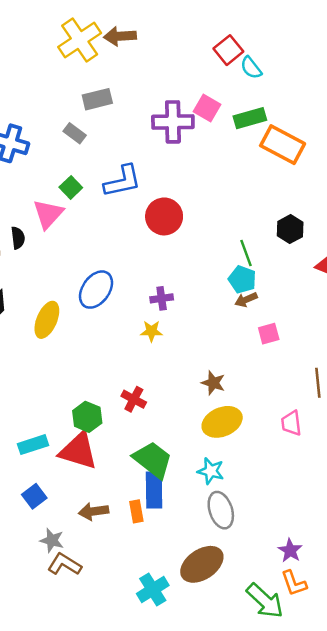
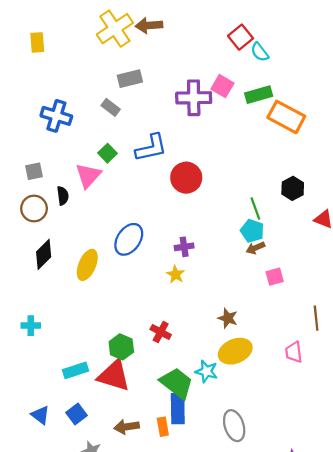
yellow star: (151, 331) -> (176, 274), turned 30
cyan star: (211, 471) -> (206, 371), moved

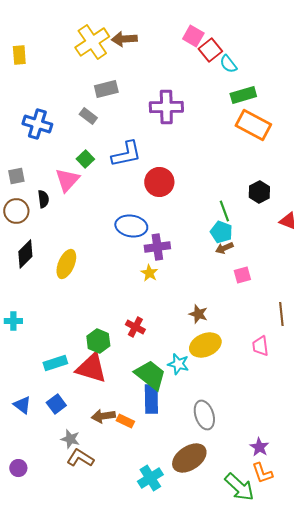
pink square: (222, 86) -> (193, 36), moved
green rectangle: (259, 95) -> (243, 95), moved
blue ellipse: (129, 239) -> (131, 226), moved, turned 64
purple cross: (184, 247) -> (157, 247), size x1.4
orange rectangle: (163, 427) -> (125, 421), moved, turned -54

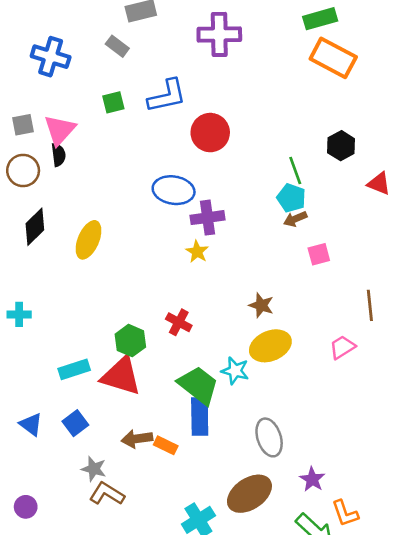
green square: (85, 159) -> (113, 102), turned 30
pink triangle: (67, 180) -> (60, 130), moved
pink trapezoid: (260, 346) -> (342, 347), turned 65
purple star: (259, 447) -> (312, 479), moved

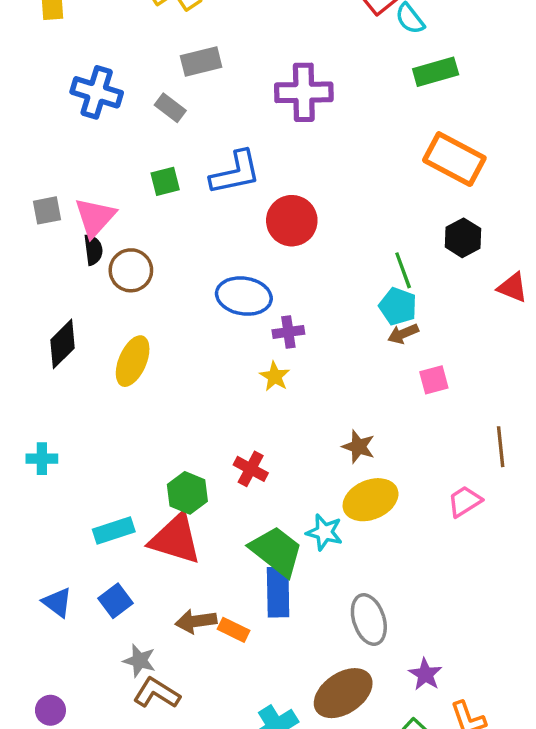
blue cross: (51, 57) -> (97, 92), moved
orange rectangle: (333, 58) -> (454, 159), moved
brown circle: (23, 170) -> (131, 270), moved
purple cross: (208, 218) -> (288, 332), size x0.7

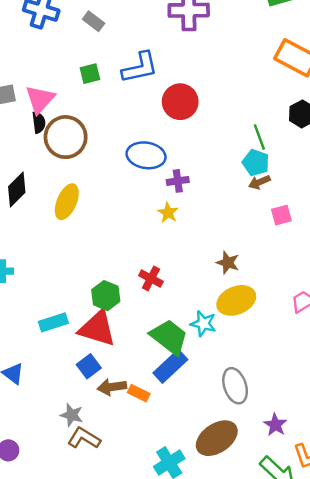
brown circle: (131, 270) -> (66, 137), size x1.4
blue rectangle: (278, 592) -> (170, 366), turned 48
blue square: (115, 601) -> (89, 366), moved

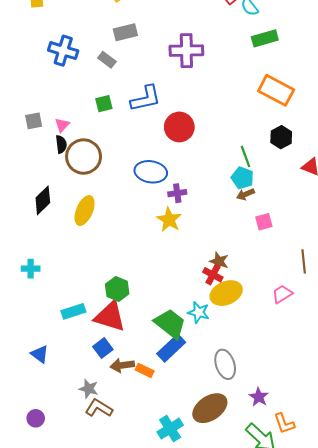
pink triangle: (40, 99) -> (62, 125), size x0.6
yellow star: (168, 213) -> (169, 220), size x1.4
red cross: (151, 278) -> (213, 275), moved

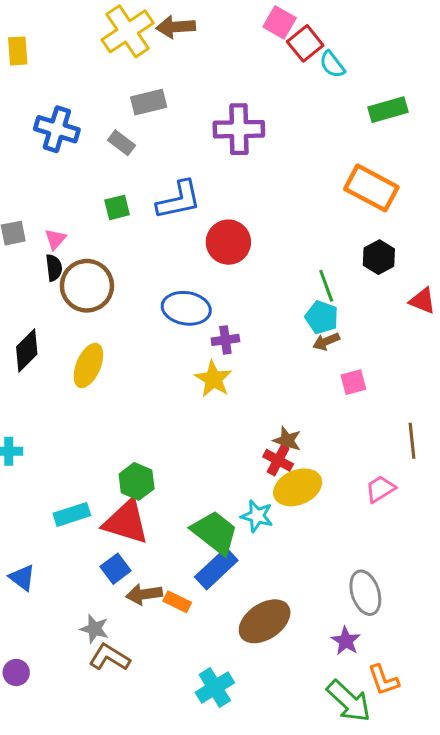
green rectangle: (265, 38) -> (388, 110), moved
gray ellipse: (225, 364) -> (365, 593), moved
brown ellipse: (210, 408) -> (265, 621), moved

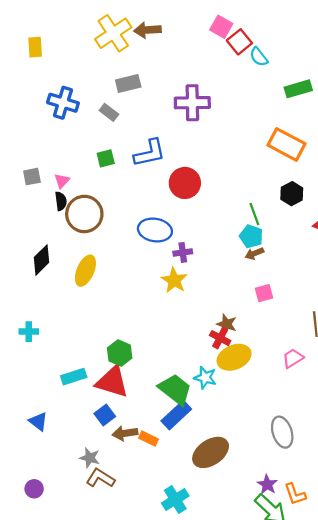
pink square: (353, 382) -> (264, 293), moved
purple star: (346, 641) -> (267, 485), moved

